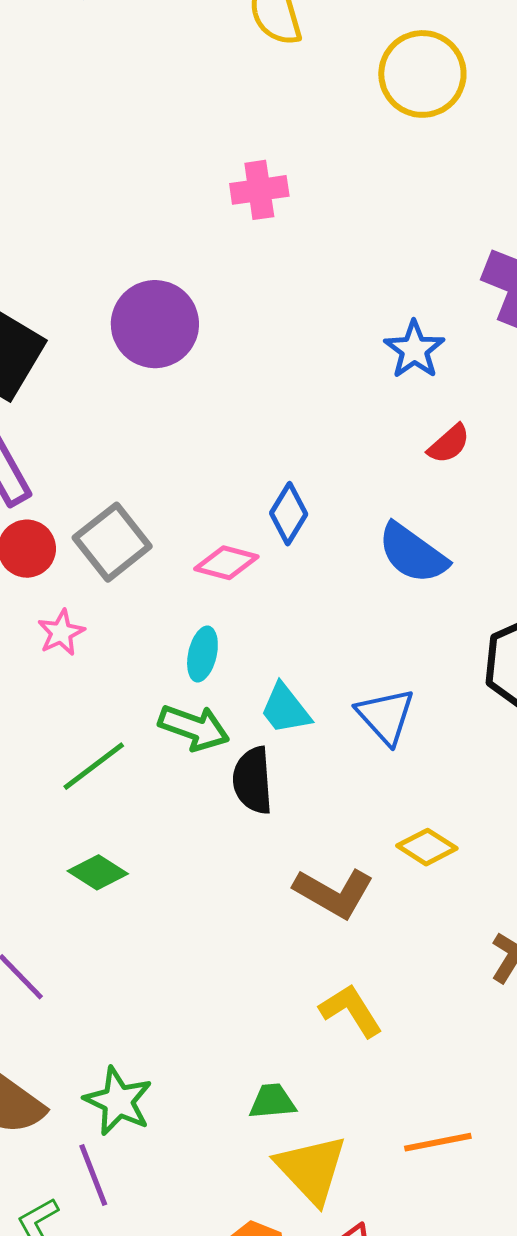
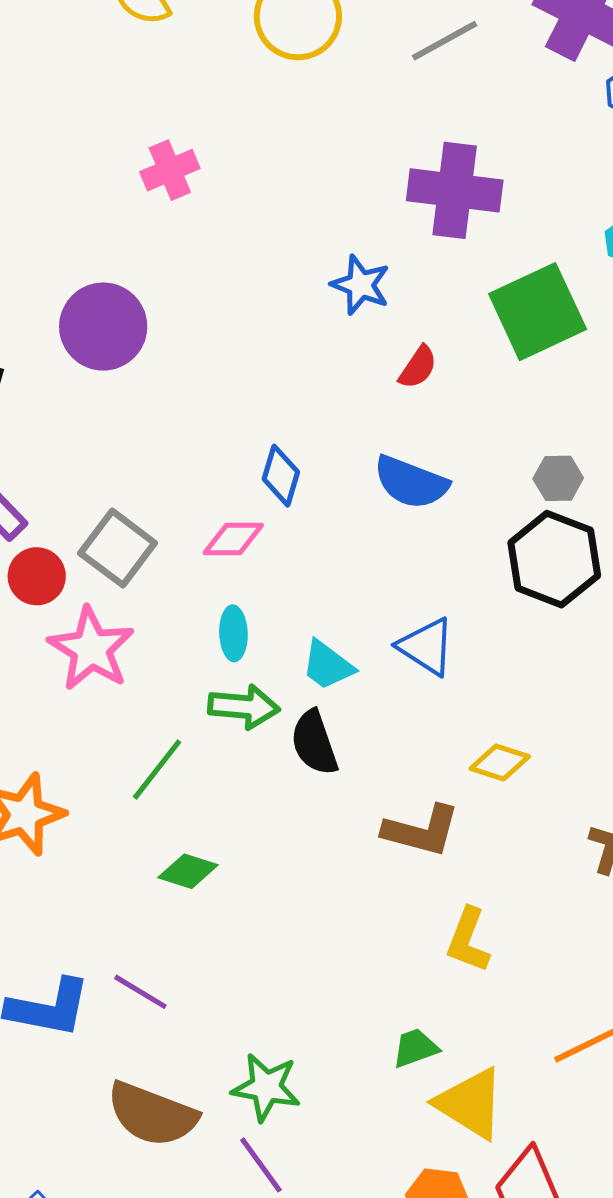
pink star: (61, 633) -> (91, 649), size x1.8
yellow L-shape: (351, 1010) -> (468, 940), turned -112

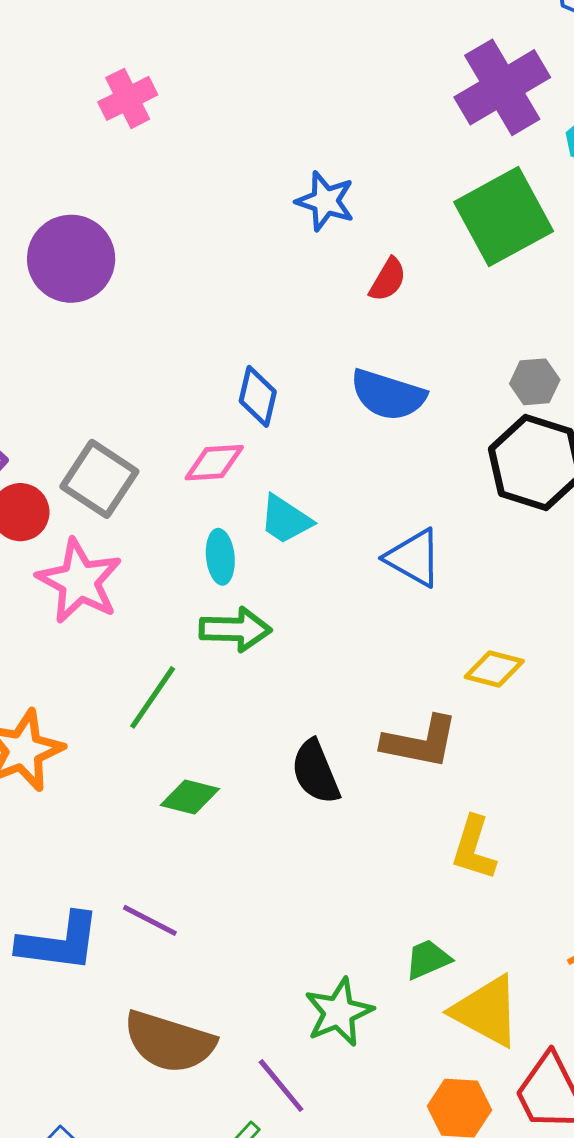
purple cross: (455, 190) -> (502, 87), moved, turned -34
cyan trapezoid: (328, 665) -> (285, 520), moved
black semicircle: (314, 743) -> (316, 772), moved
green star: (266, 1087) -> (339, 1012), moved, turned -30

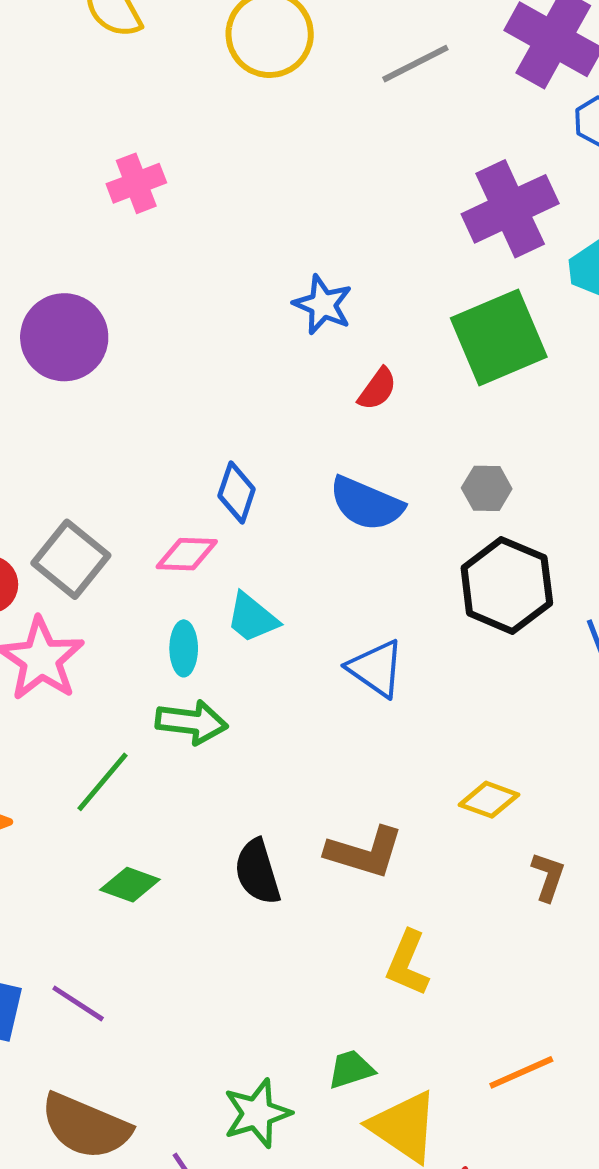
gray hexagon: (535, 382) -> (487, 488), moved
yellow diamond: (494, 669) -> (489, 800), moved

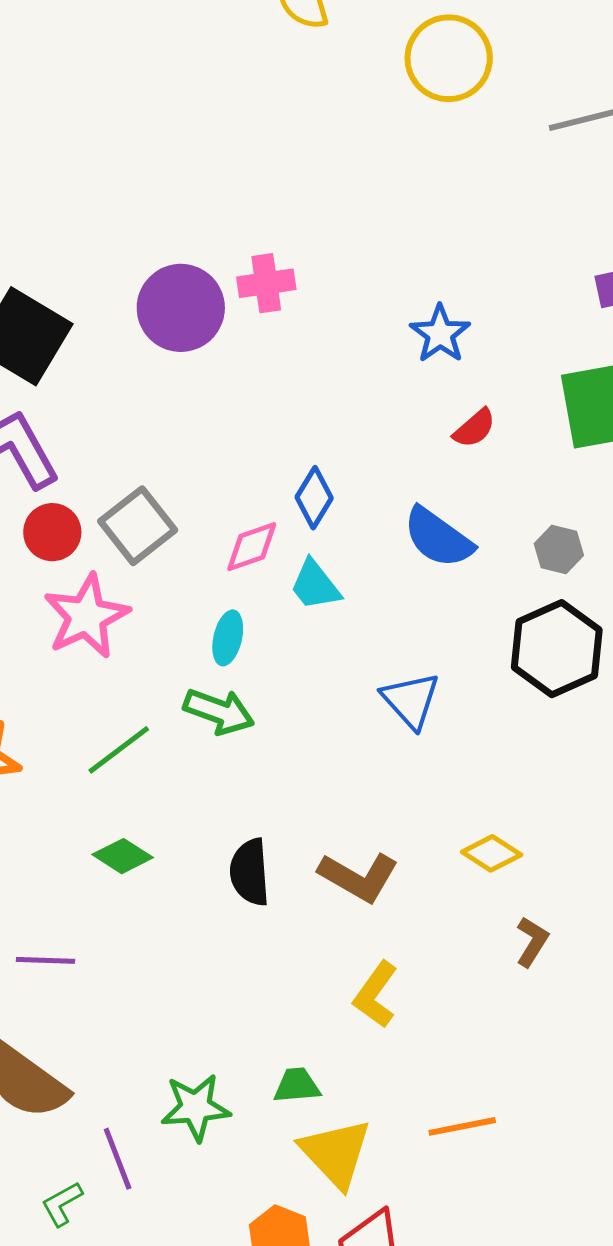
pink cross: (136, 183) -> (266, 283), moved
pink diamond: (187, 554) -> (252, 547), turned -34
cyan trapezoid: (252, 618) -> (315, 585), moved
purple line: (78, 1003) -> (46, 960), turned -44

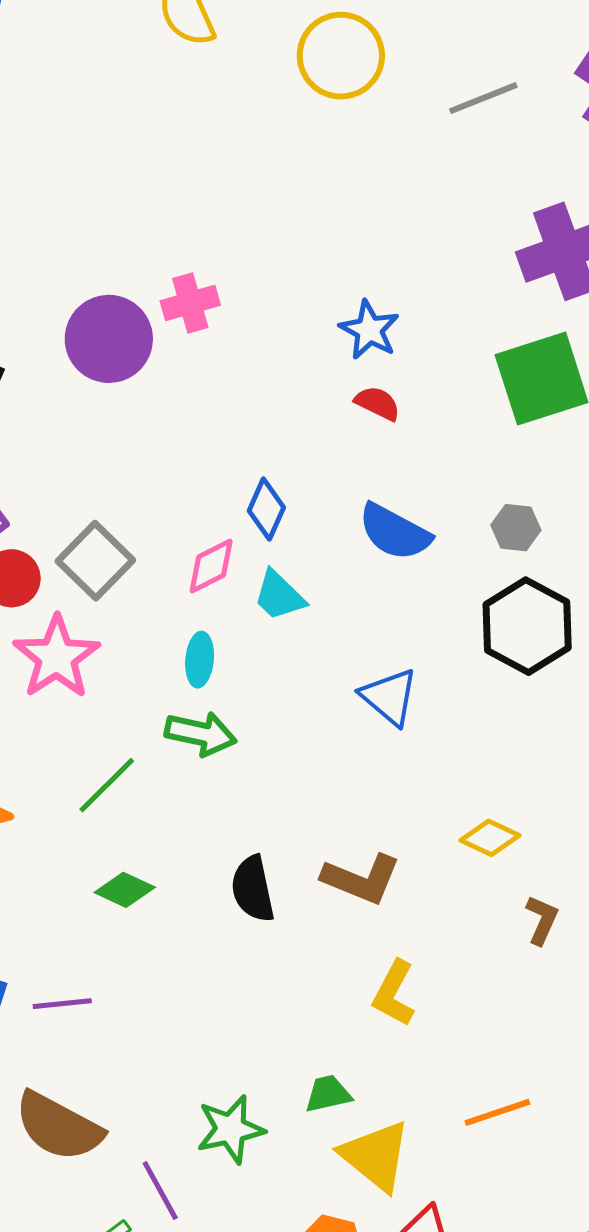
red semicircle: (474, 428) -> (378, 403), moved, turned -105

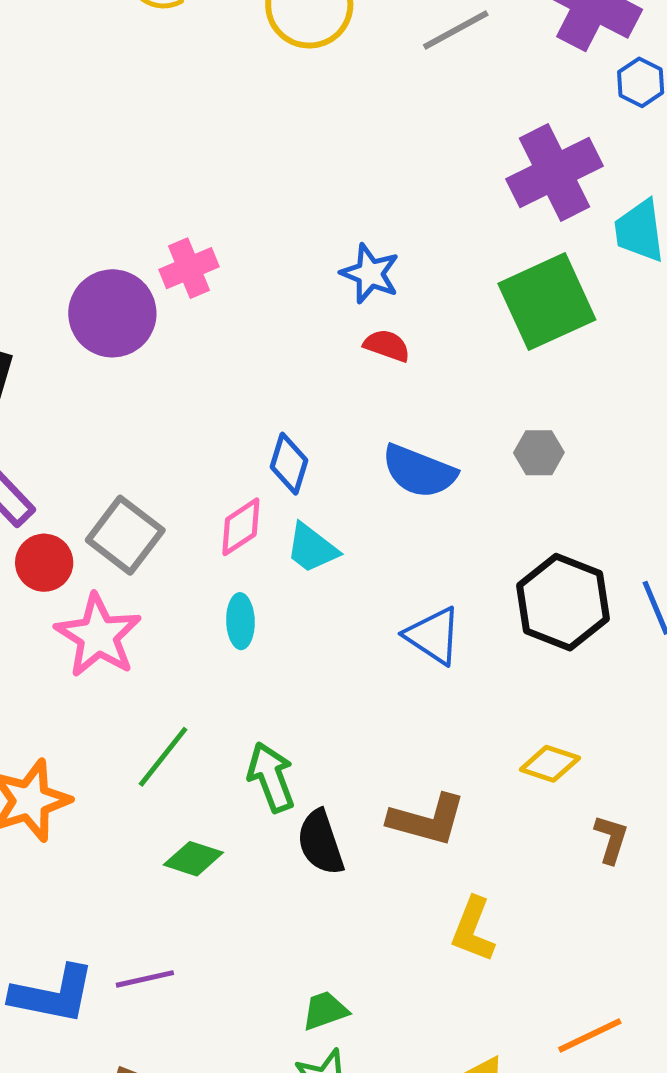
black hexagon: (527, 626) -> (563, 602), moved
green arrow: (201, 734) -> (271, 777), moved, turned -116
green trapezoid: (328, 1094) -> (325, 1011), moved

